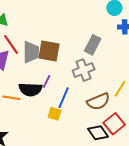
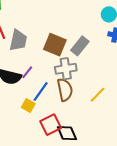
brown square: (49, 51) -> (55, 45), moved
brown semicircle: (98, 101) -> (65, 90), moved, turned -90
red square: (114, 124) -> (51, 125), moved

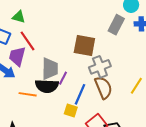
gray trapezoid: (18, 40) -> (50, 69), moved
gray rectangle: (80, 46) -> (116, 25), moved

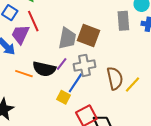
gray rectangle: (116, 25) -> (123, 21), turned -42
gray cross: (100, 67) -> (85, 65), moved
gray trapezoid: (50, 69) -> (67, 38), moved
brown semicircle: (103, 88) -> (115, 78), moved

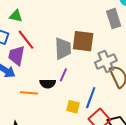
gray cross: (85, 65) -> (106, 62), moved
black semicircle: (44, 69) -> (48, 84), size x0.7
blue line: (75, 83) -> (91, 98), moved

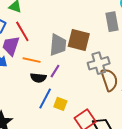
orange line: (29, 93) -> (32, 60), moved
blue line: (91, 98) -> (45, 98), moved

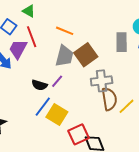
brown square: (79, 40) -> (86, 55), turned 30
orange line: (32, 60) -> (65, 31), moved
yellow square: (60, 104) -> (57, 115), size x1.5

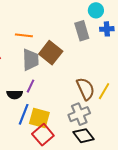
gray cross: (102, 81) -> (79, 114), moved
red square: (79, 134) -> (43, 135), moved

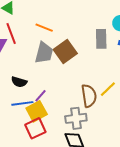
purple line: (30, 86) -> (41, 96), moved
yellow line: (104, 91) -> (108, 89), moved
blue line: (24, 114) -> (22, 103), turned 45
yellow square: (39, 118) -> (37, 111), turned 30

